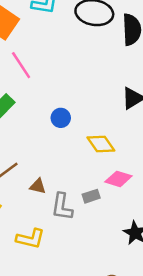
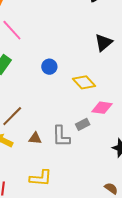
brown triangle: (38, 186) -> (35, 138), moved
yellow L-shape: (30, 239) -> (41, 178), moved

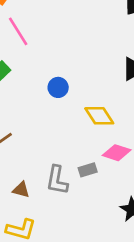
brown triangle: (35, 138) -> (21, 190), moved

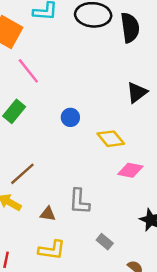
gray rectangle: (88, 170) -> (105, 242), moved, turned 63

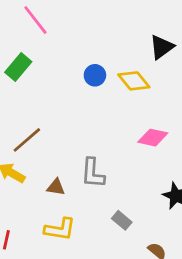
blue circle: (70, 117) -> (95, 75), moved
yellow diamond: (111, 139) -> (134, 81), moved

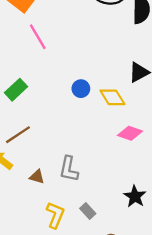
green rectangle: (18, 67) -> (16, 90), moved
pink diamond: (153, 138) -> (130, 133), moved
yellow L-shape: (60, 229) -> (55, 215), moved, turned -84

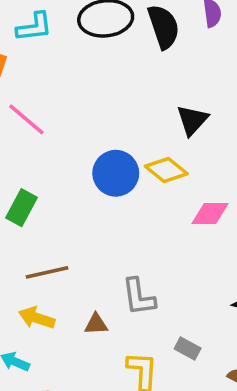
blue circle: (81, 89) -> (116, 173), size x1.6
brown line: (18, 135) -> (47, 272), turned 40

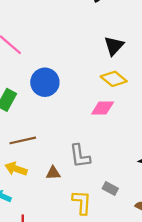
yellow diamond: (166, 170) -> (114, 79), moved
blue circle: (116, 173) -> (45, 82), moved
pink diamond: (210, 214) -> (103, 108), moved

